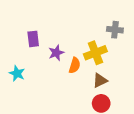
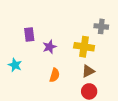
yellow cross: (95, 53) -> (84, 47), turned 30
orange semicircle: (75, 65) -> (55, 75), moved

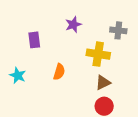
purple star: (50, 47) -> (73, 25), moved
orange semicircle: (55, 75) -> (59, 72), moved

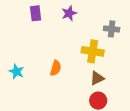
purple star: (73, 25) -> (69, 13), moved
purple rectangle: (34, 40) -> (36, 13), moved

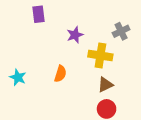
purple star: (69, 13) -> (75, 35), moved
gray cross: (112, 29) -> (121, 31), turned -32

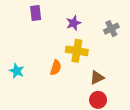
purple star: (75, 35) -> (74, 23), moved
yellow cross: (100, 55) -> (77, 51), moved

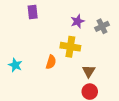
purple star: (74, 23) -> (78, 21), moved
brown triangle: (97, 78) -> (89, 71), turned -32

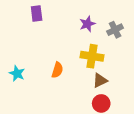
yellow cross: (70, 47) -> (92, 56), moved
brown triangle: (89, 71) -> (100, 80), turned 32

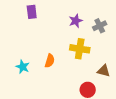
cyan star: (17, 73) -> (23, 67), moved
brown triangle: (100, 80) -> (104, 71), moved, turned 40

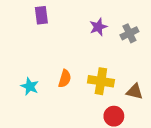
yellow cross: (80, 49) -> (101, 81), moved

